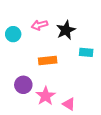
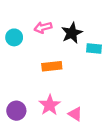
cyan rectangle: (86, 52) -> (94, 49), moved
purple circle: (23, 85) -> (16, 111), moved

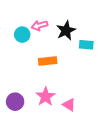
cyan circle: (14, 37) -> (22, 35), moved

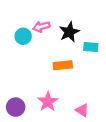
orange rectangle: (48, 61) -> (63, 65), moved
pink triangle: (69, 105) -> (82, 110), moved

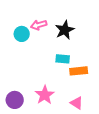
cyan rectangle: (91, 47) -> (63, 59), moved
orange rectangle: (63, 65) -> (79, 71), moved

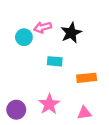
cyan rectangle: (63, 59) -> (55, 61), moved
pink triangle: (77, 103) -> (84, 113), turned -40

